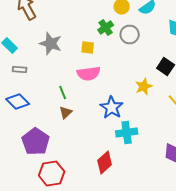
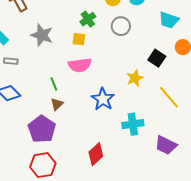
green cross: (106, 28) -> (88, 19), moved
cyan cross: (127, 132) -> (133, 124), moved
purple pentagon: (36, 142) -> (42, 129), moved

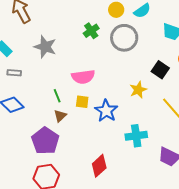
gray circle: (121, 26) -> (124, 38), size x1.4
yellow square: (79, 39) -> (82, 102), moved

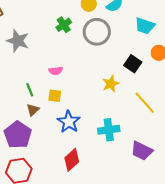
pink semicircle: (83, 77) -> (56, 71), size x0.6
blue star: (106, 111) -> (69, 122), moved

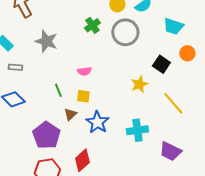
brown triangle: (33, 110) -> (70, 114), moved
red diamond: (72, 160) -> (82, 160), moved

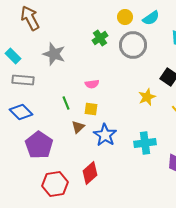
gray rectangle: (15, 67) -> (23, 80), size x1.5
purple pentagon: (46, 135) -> (39, 145), moved

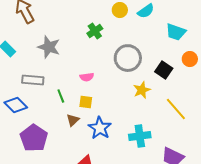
gray circle: (133, 45) -> (128, 58), moved
gray rectangle: (23, 80) -> (33, 80), moved

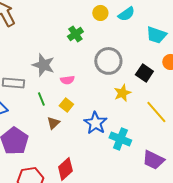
gray star: (49, 47) -> (43, 65), moved
yellow square: (86, 102) -> (66, 105), turned 32
blue star: (100, 128) -> (95, 123), moved
cyan cross: (140, 136) -> (120, 139), turned 30

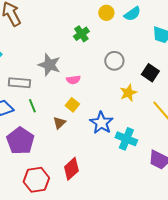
gray circle: (108, 61) -> (114, 61), size x0.7
green line: (41, 99) -> (32, 106), moved

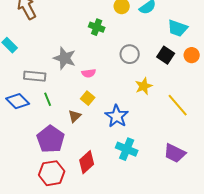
green cross: (81, 34) -> (97, 27), turned -35
black square: (150, 73) -> (166, 55), moved
cyan cross: (126, 139) -> (127, 149), moved
purple pentagon: (20, 141) -> (51, 139), moved

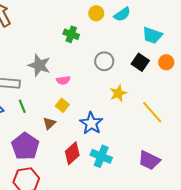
red diamond: (87, 162) -> (72, 153), moved

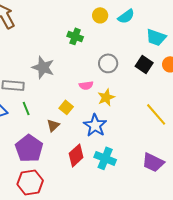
pink semicircle: (63, 80) -> (86, 85), moved
yellow star: (118, 93) -> (106, 97), moved

